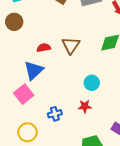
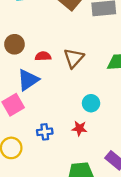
brown circle: (14, 22) -> (14, 44), moved

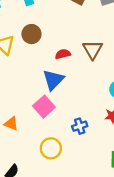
brown circle: (14, 44) -> (31, 34), moved

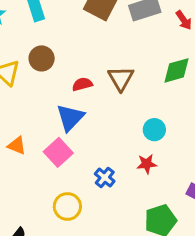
orange triangle: (11, 124) -> (17, 146), moved
blue cross: (80, 126) -> (105, 177), turned -32

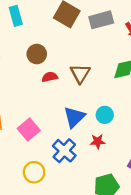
brown circle: (42, 58) -> (37, 54), moved
blue triangle: (70, 118) -> (74, 117), moved
blue cross: (105, 177) -> (64, 151), size x1.5

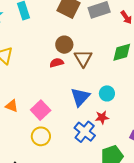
brown circle: (37, 54) -> (64, 45), moved
blue cross: (64, 151) -> (85, 132), moved
yellow circle: (34, 172) -> (41, 136), moved

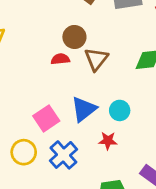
pink square: (41, 110) -> (46, 118), moved
blue cross: (85, 132) -> (63, 155), moved

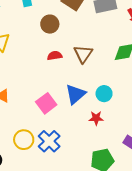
brown circle: (74, 37) -> (50, 24), moved
yellow circle: (24, 152) -> (24, 140), moved
blue cross: (63, 155) -> (49, 141), moved

